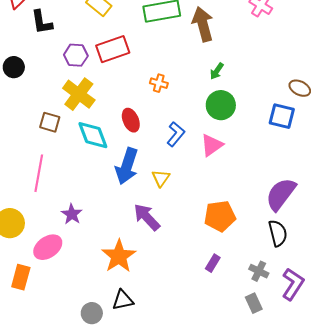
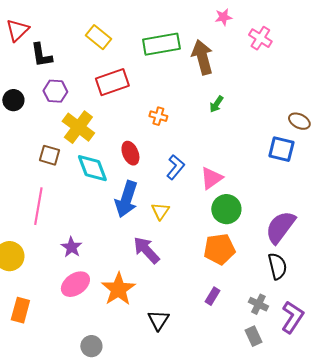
purple hexagon: (76, 55) -> (55, 91), moved
green circle: (221, 105) -> (226, 209), moved
pink ellipse: (48, 247) -> (75, 284), moved
black triangle: (123, 300) -> (158, 320), moved, turned -45

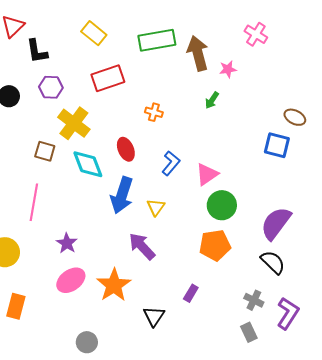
pink star: (223, 17) -> (228, 69), moved
black semicircle: (277, 266) -> (273, 262), turned -32
purple rectangle: (212, 296) -> (191, 293), moved

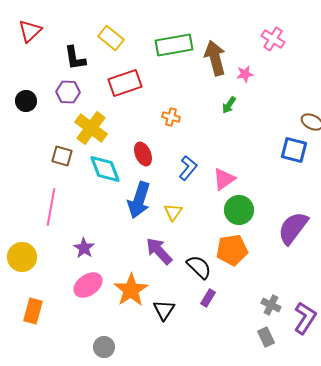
black L-shape: (37, 51) -> (75, 58), moved
black semicircle: (273, 262) -> (199, 267), moved
black triangle: (154, 316) -> (164, 310), moved

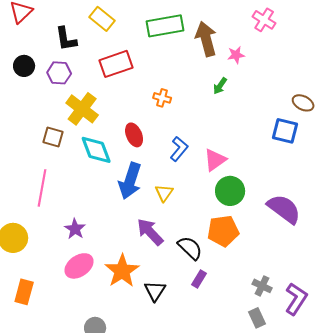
black circle: (26, 101) -> (24, 66), moved
purple semicircle: (293, 228) -> (284, 209), turned 90

